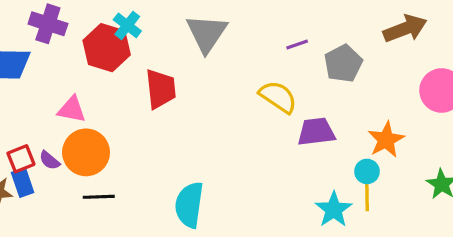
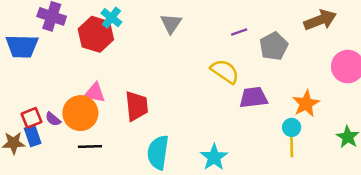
gray triangle: (207, 33) -> (171, 24), size x0.7
red trapezoid: (161, 89) -> (136, 106), moved
pink triangle: (72, 110) -> (95, 93), moved
cyan star: (334, 210) -> (214, 157), moved

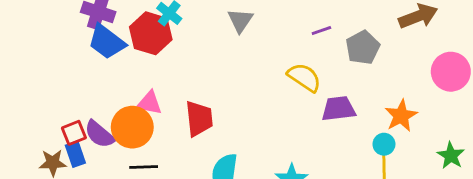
blue trapezoid: (22, 46) -> (107, 42), moved, turned 36
purple semicircle: (53, 119) -> (100, 134), size x1.6

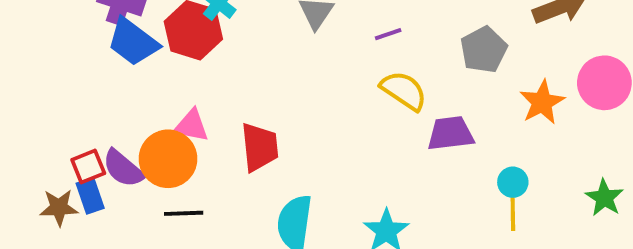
purple line: (321, 30) -> (388, 34), moved
orange star: (401, 116) -> (542, 102), moved

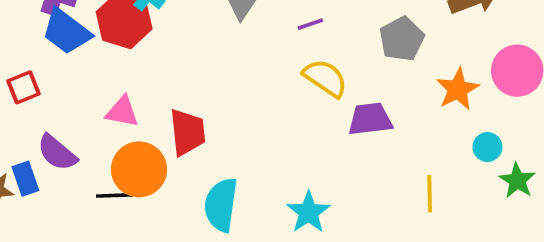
orange circle: (168, 159) -> (139, 169), moved
red square: (88, 167) -> (23, 87), moved
cyan circle: (513, 182) -> (487, 147), moved

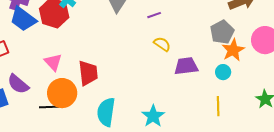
gray pentagon: (402, 39) -> (222, 32), moved
yellow semicircle: (325, 78) -> (162, 44), size x0.7
pink triangle: (122, 112) -> (53, 62), turned 36
cyan circle: (487, 147) -> (223, 72), moved

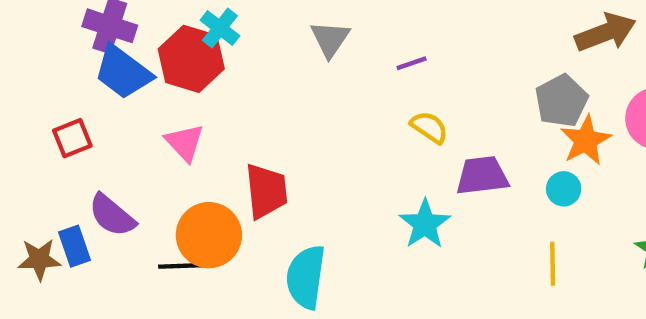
pink triangle: (53, 62) -> (185, 143), moved
cyan star: (153, 116) -> (425, 224), moved

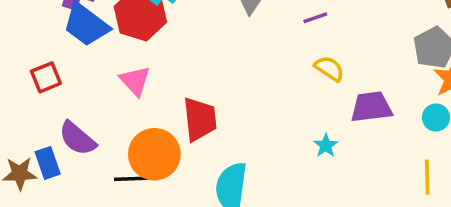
cyan star: (425, 224) -> (326, 145), size x0.6

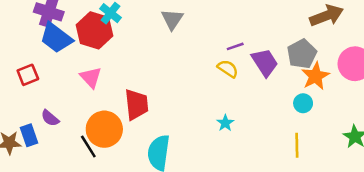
purple line: (315, 18) -> (235, 46), moved
purple trapezoid: (371, 107) -> (265, 62), moved, turned 64
purple semicircle: (77, 139) -> (50, 118), size x0.7
black line: (132, 179) -> (88, 146), turned 60

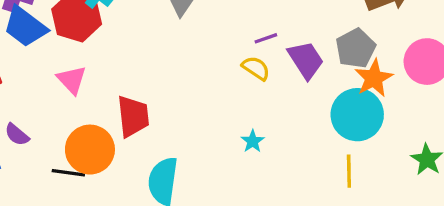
cyan circle: (303, 103) -> (357, 115), size x2.0
black line: (88, 146) -> (68, 173), turned -50

